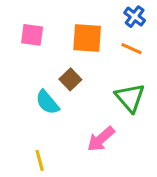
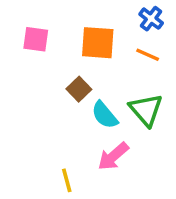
cyan semicircle: (47, 102) -> (105, 115), moved
yellow line: (40, 160) -> (67, 180), moved

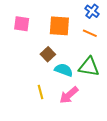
green triangle: (146, 110) -> (89, 67), turned -40
cyan semicircle: (105, 115) -> (64, 70), turned 150
yellow line: (67, 180) -> (41, 92), moved

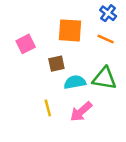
pink square: (22, 24) -> (26, 44), moved, turned -35
brown square: (48, 54) -> (56, 64), turned 32
cyan semicircle: (64, 70) -> (75, 82), turned -30

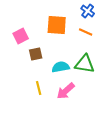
brown square: (56, 64) -> (36, 54), moved

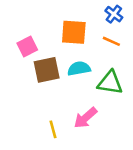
brown square: (36, 54) -> (47, 70), size x1.5
cyan semicircle: (61, 67) -> (79, 69), moved
yellow line: (39, 88) -> (53, 129), moved

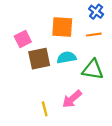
orange line: (111, 41) -> (94, 35), turned -32

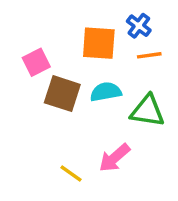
blue cross: (96, 12) -> (139, 26), moved
brown square: (39, 59) -> (62, 94), turned 30
yellow line: (45, 109) -> (71, 174), turned -40

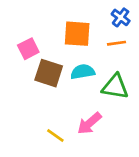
blue cross: (139, 26) -> (121, 17), moved

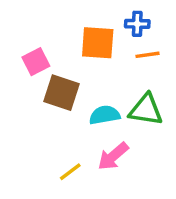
blue cross: (121, 17) -> (137, 24), moved, turned -36
cyan semicircle: (83, 72) -> (105, 115), moved
yellow line: (55, 136) -> (70, 172), turned -72

